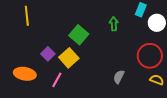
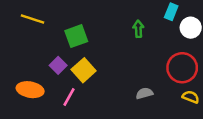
yellow line: (27, 16) -> (33, 19), turned -66
green square: (79, 35) -> (76, 36), moved, turned 30
gray semicircle: (119, 77) -> (144, 93), turned 48

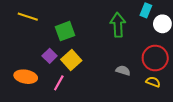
green arrow: (138, 29) -> (118, 25), size x1.6
gray semicircle: (144, 93) -> (123, 70), moved, turned 32
yellow semicircle: (191, 97) -> (153, 82), moved

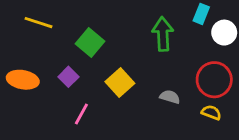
green square: (65, 31) -> (90, 43), turned -30
yellow square: (71, 60) -> (120, 83), moved
orange ellipse: (26, 77) -> (23, 80), moved

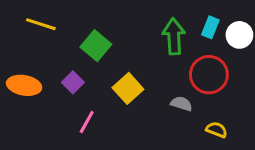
cyan rectangle: (201, 14) -> (210, 27), moved
red circle: (214, 80) -> (209, 75), moved
yellow semicircle: (211, 113) -> (217, 130), moved

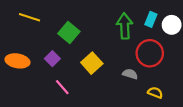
pink line: (87, 122) -> (62, 87), turned -70

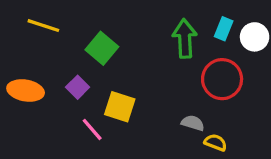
yellow square: (92, 63) -> (120, 107), moved, turned -30
gray semicircle: (130, 74) -> (193, 123), moved
yellow semicircle: (155, 93) -> (216, 142), moved

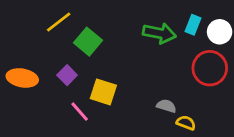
yellow line: (43, 26) -> (59, 22), moved, turned -56
green arrow: (185, 39) -> (159, 33), turned 104
red circle: (222, 79) -> (210, 68), moved

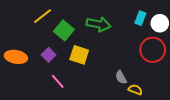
green arrow: (159, 33) -> (99, 24), moved
yellow square: (103, 92) -> (79, 55), moved
gray semicircle: (166, 106) -> (121, 77), turned -136

